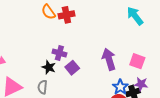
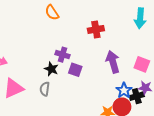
red cross: (66, 15) -> (96, 29), moved
cyan arrow: (135, 16) -> (140, 18), turned -138
purple square: (72, 68) -> (75, 70), turned -32

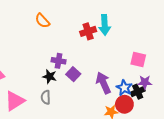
cyan arrow: (140, 18) -> (105, 25), moved
purple arrow: (113, 62) -> (103, 83), moved
purple square: (75, 70) -> (73, 74), turned 32

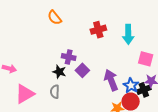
cyan arrow: (105, 25) -> (128, 34), moved

